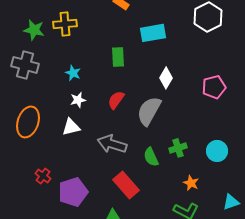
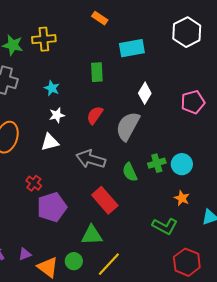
cyan circle: (217, 151) -> (182, 164), moved
red cross: (43, 176) -> (34, 183), moved
orange star: (191, 183) -> (182, 198), moved

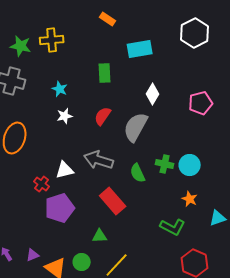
white triangle: (50, 142) -> (65, 170), moved
green cross: (157, 163) -> (165, 164), turned 30
green triangle: (92, 235) -> (100, 236), size x0.7

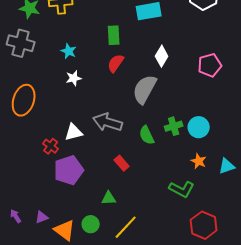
red semicircle: (103, 116) -> (116, 63), moved
green cross: (165, 164) -> (174, 126), turned -30
red rectangle: (113, 201) -> (122, 163), size x0.6
cyan triangle: (218, 218) -> (227, 166), moved

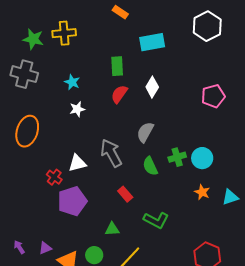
white diamond: (162, 56) -> (152, 87), moved
gray semicircle: (145, 89) -> (145, 132), moved, size x0.7
gray arrow: (108, 122) -> (111, 153), turned 44
green L-shape: (182, 189) -> (156, 220), moved

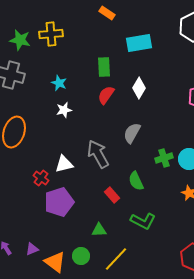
green semicircle: (150, 166) -> (136, 181), moved

